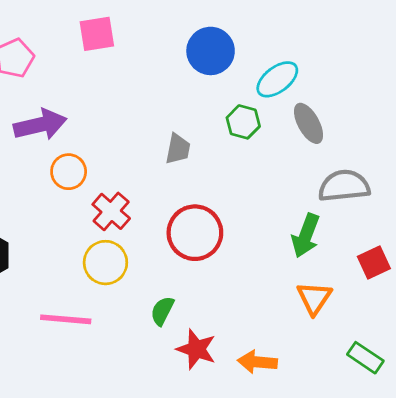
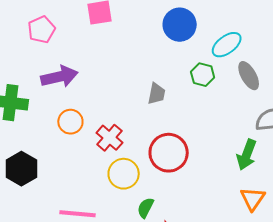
orange circle: (69, 172) -> (70, 122), moved
yellow circle: (105, 263) -> (124, 174), moved

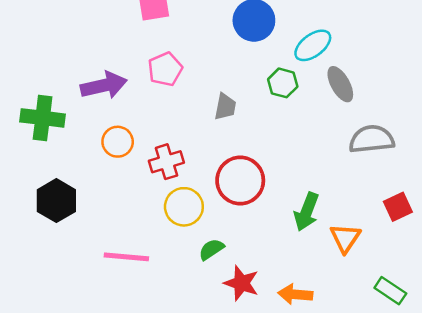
pink pentagon: (41, 30) -> (165, 69), moved
red cross: (110, 138) -> (166, 162), turned 32
green arrow: (247, 155) -> (307, 212), moved
green semicircle: (146, 208) -> (211, 249), turned 30

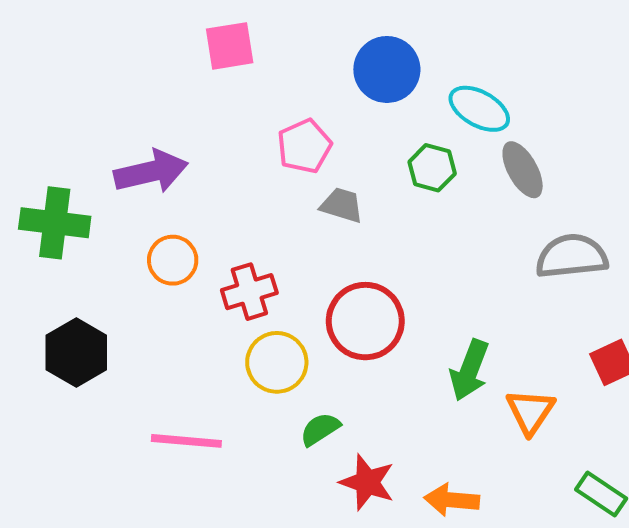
cyan ellipse: (313, 45) -> (479, 109), turned 66
pink pentagon: (165, 69) -> (304, 146), moved
gray trapezoid: (225, 107) -> (342, 205), turned -84

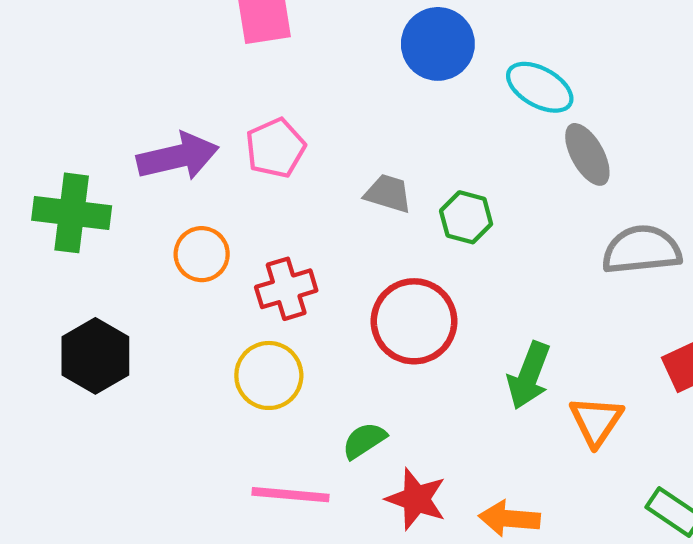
pink pentagon: (304, 146) -> (275, 148), moved
green hexagon: (432, 168) -> (466, 217), moved
yellow circle: (277, 362) -> (269, 375), moved
pink line: (186, 441) -> (291, 495), moved

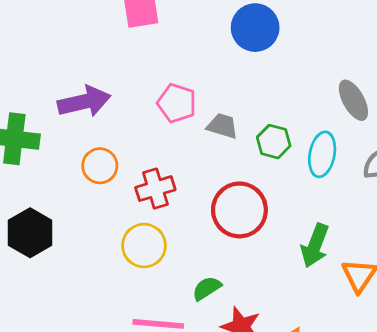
cyan ellipse: (540, 87) -> (322, 154), moved, turned 72
pink pentagon: (275, 148) -> (177, 103), moved, turned -30

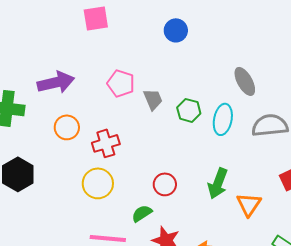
blue circle: (255, 28) -> (176, 30), size x0.7
gray trapezoid: (222, 126) -> (153, 99), turned 50
red circle: (239, 210) -> (165, 184), moved, size x0.6

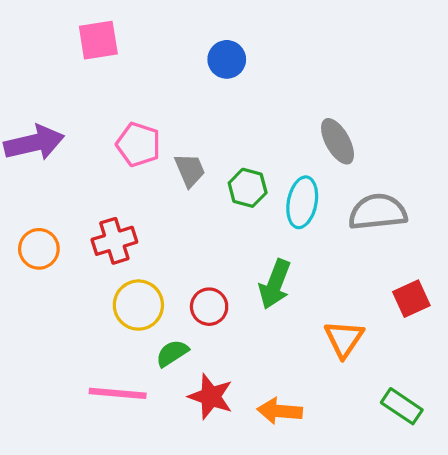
orange circle: (67, 127) -> (39, 249), moved
yellow circle: (98, 183) -> (138, 305), moved
green arrow: (218, 183) -> (275, 284), moved

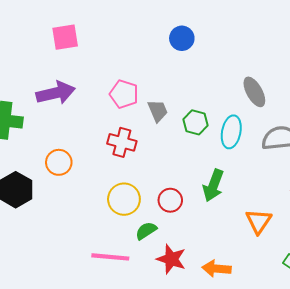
pink square: (98, 40) -> (65, 37), moved
red cross: (114, 241) -> (122, 142), moved, turned 32

